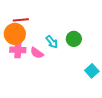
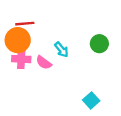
green circle: (74, 39) -> (99, 44), moved
cyan square: (92, 71) -> (91, 100), moved

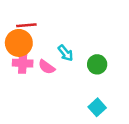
green circle: (99, 44) -> (97, 64), moved

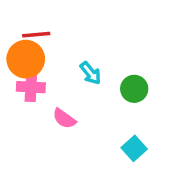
pink semicircle: (47, 67) -> (64, 119), moved

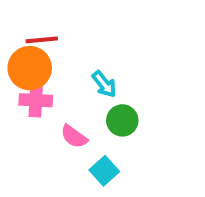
green circle: (134, 89) -> (122, 120), moved
cyan square: (134, 148) -> (104, 171), moved

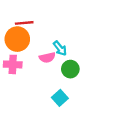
pink cross: (36, 100) -> (13, 64), moved
pink semicircle: (74, 137) -> (47, 58), moved, turned -49

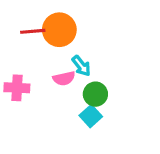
orange circle: (17, 39) -> (59, 30), moved
cyan square: (60, 98) -> (91, 116), moved

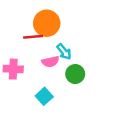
red line: (33, 31) -> (33, 37), moved
cyan square: (91, 116) -> (44, 96), moved

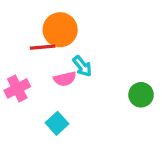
pink cross: (13, 69) -> (17, 88), turned -30
green circle: (75, 74) -> (141, 95), moved

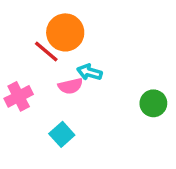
red line: (43, 47) -> (46, 51), turned 45
cyan arrow: (82, 66) -> (89, 72), turned 145

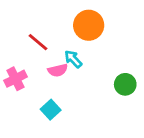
orange circle: (65, 32) -> (89, 25), moved
cyan arrow: (89, 72) -> (73, 59), turned 30

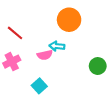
red line: (38, 42) -> (15, 33), moved
cyan arrow: (73, 59) -> (57, 46), turned -40

